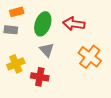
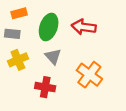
orange cross: (90, 57) -> (89, 75), moved
yellow cross: (16, 64) -> (18, 60), moved

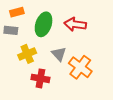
gray triangle: (53, 56) -> (59, 54), moved
yellow cross: (18, 60) -> (27, 54), moved

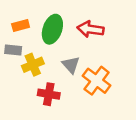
orange rectangle: (17, 12) -> (21, 25), moved
gray rectangle: (11, 30) -> (13, 50), moved

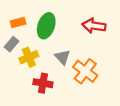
red arrow: (90, 29) -> (94, 26), moved
gray rectangle: (13, 50) -> (12, 44), turned -56

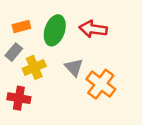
red arrow: (94, 26) -> (93, 29), moved
red cross: (43, 83) -> (19, 98), moved

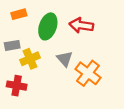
orange rectangle: (21, 26) -> (19, 14), moved
gray rectangle: (14, 52) -> (12, 45), turned 40

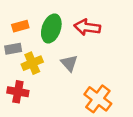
orange rectangle: (19, 14) -> (20, 26), moved
orange cross: (88, 73) -> (98, 99), moved

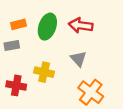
yellow cross: (32, 63) -> (44, 72), moved, turned 36
gray triangle: (69, 63) -> (78, 59), moved

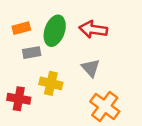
gray rectangle: (12, 45) -> (32, 53), moved

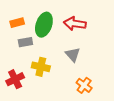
red cross: (19, 99) -> (15, 79), turned -36
orange cross: (105, 106) -> (84, 85), size x0.7

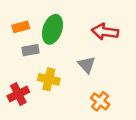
red arrow: (75, 24) -> (105, 32), moved

